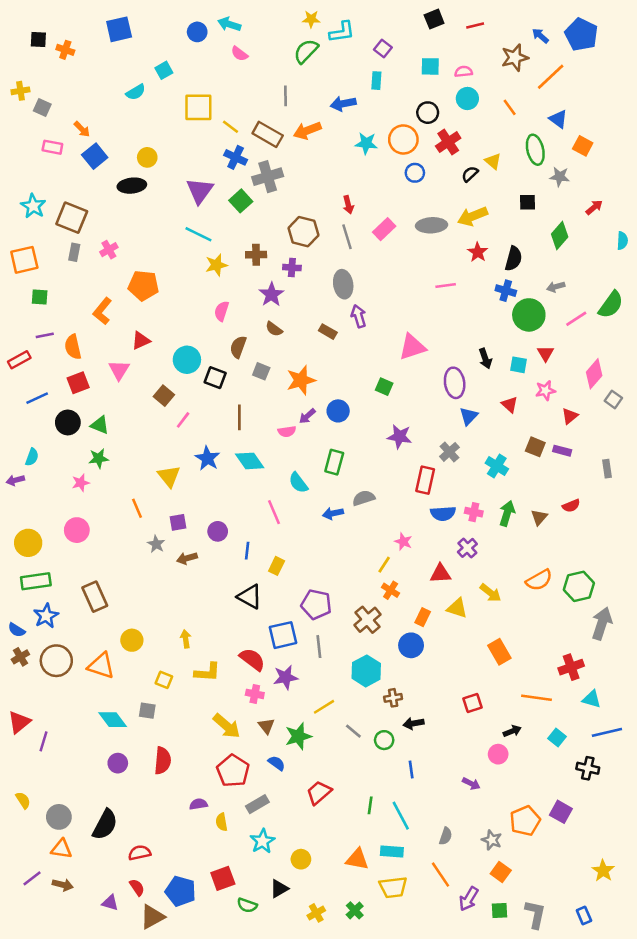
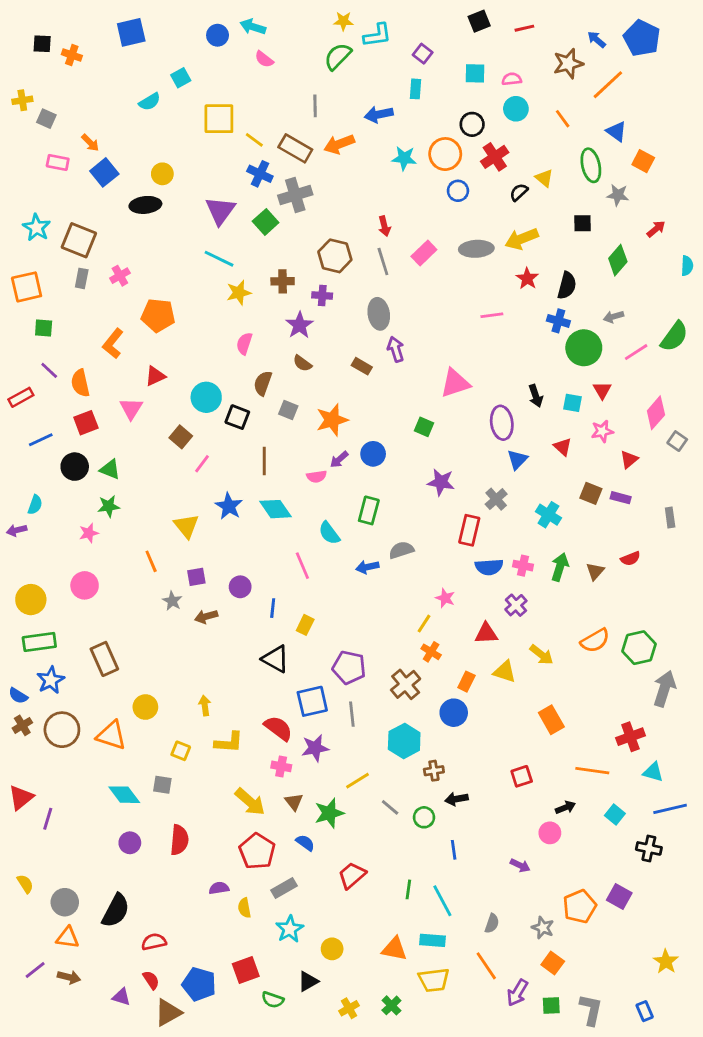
purple line: (45, 335) -> (49, 370), turned 54

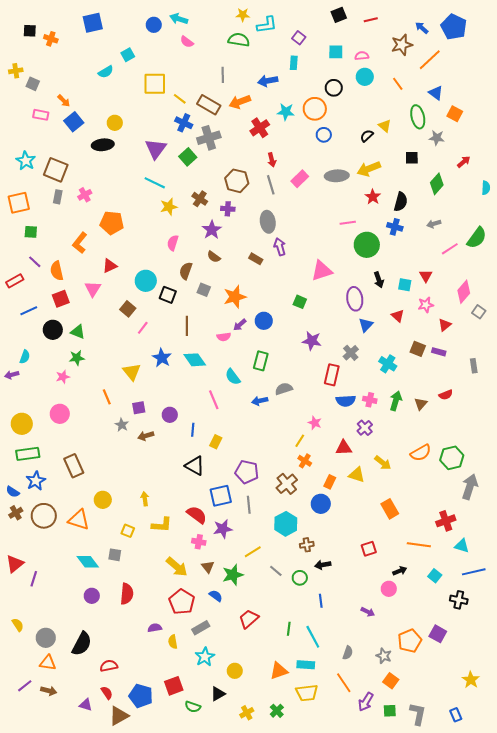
green semicircle: (338, 56) -> (239, 40), turned 55
red cross: (495, 157) -> (260, 128), moved
brown cross: (283, 281) -> (200, 199), turned 35
green circle: (584, 348) -> (367, 245), moved
orange triangle: (394, 949) -> (279, 671), turned -30

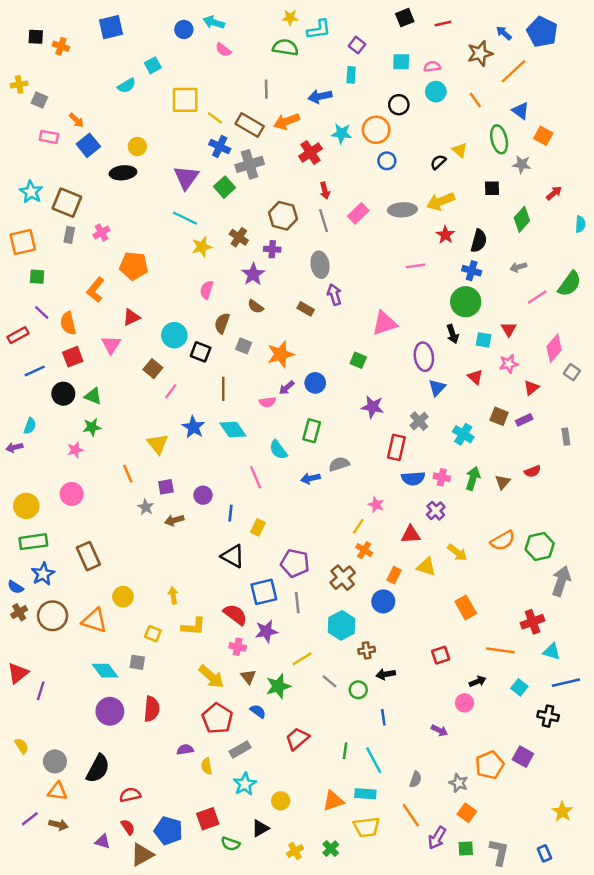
green circle: (367, 245) -> (466, 302), moved
purple rectangle: (439, 352) -> (524, 420), turned -40
purple circle: (92, 596) -> (110, 711), size x1.5

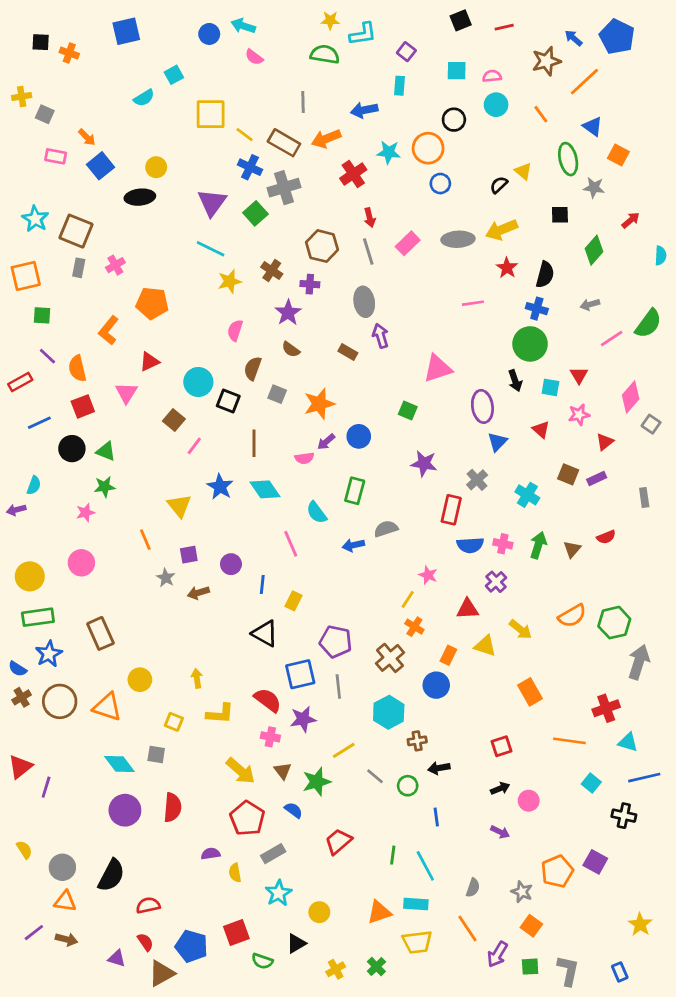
black arrow: (478, 681) -> (500, 788), moved

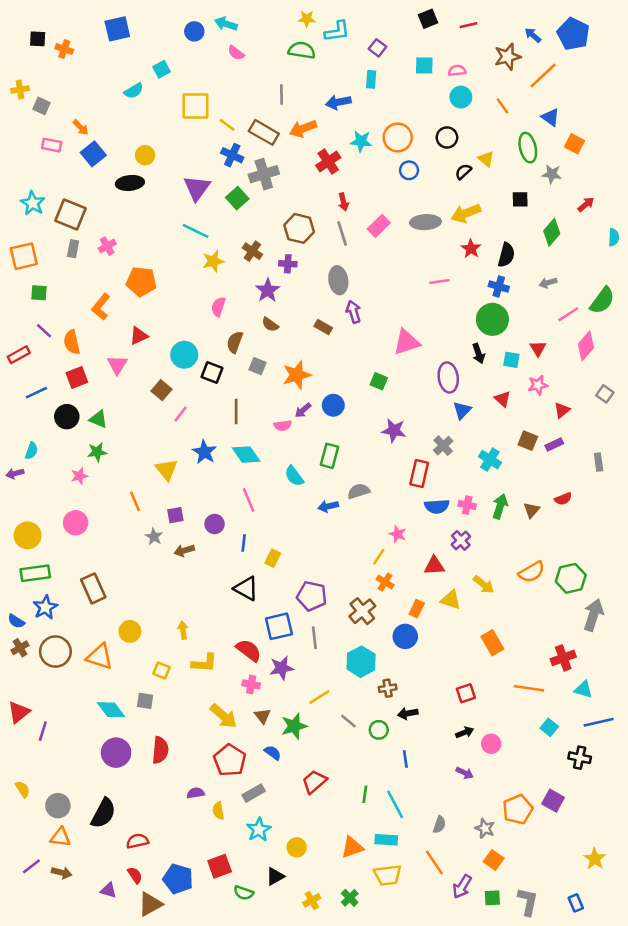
black circle: (454, 120) -> (447, 137), moved
pink diamond: (631, 397) -> (586, 346), moved
pink line: (291, 544) -> (249, 500), moved

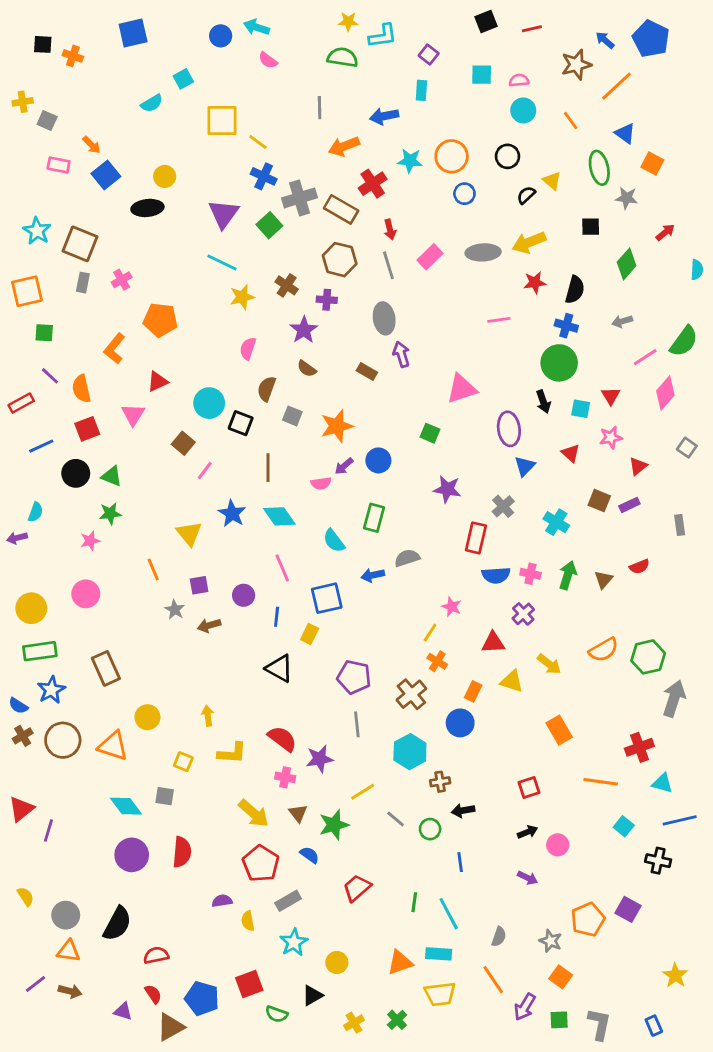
brown rectangle: (264, 132) -> (341, 209), moved
red star: (471, 249) -> (535, 283), turned 30
blue square: (279, 626) -> (327, 598), moved

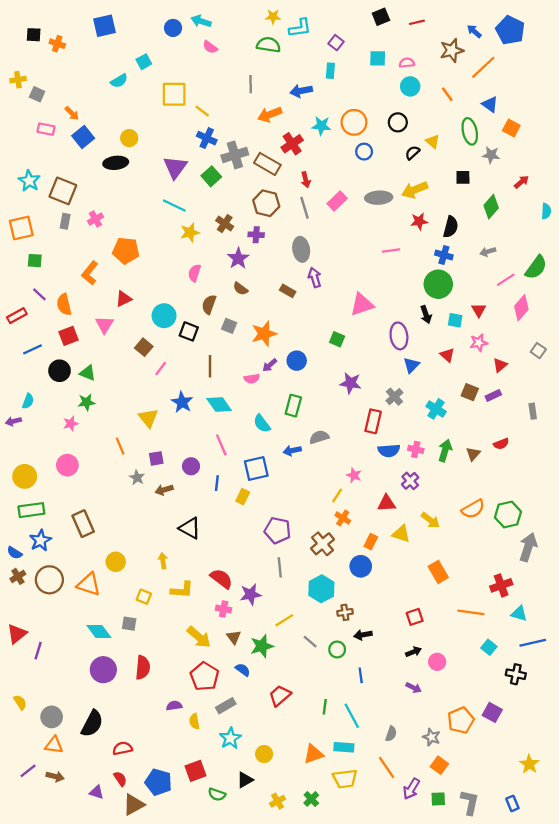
black triangle: (279, 668) -> (190, 528), moved

